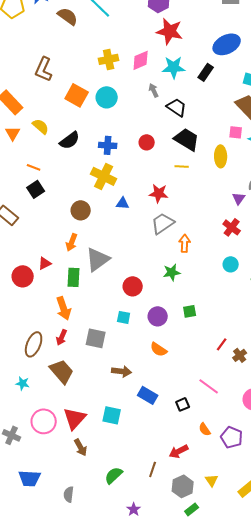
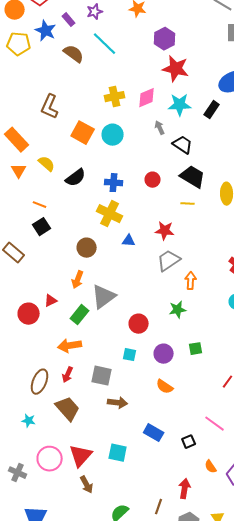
green rectangle: (74, 277) -> (80, 315), turned 36
orange arrow: (64, 308) -> (70, 346), turned 100
brown arrow: (122, 371) -> (118, 403), moved
red arrow: (179, 451) -> (185, 489), turned 126

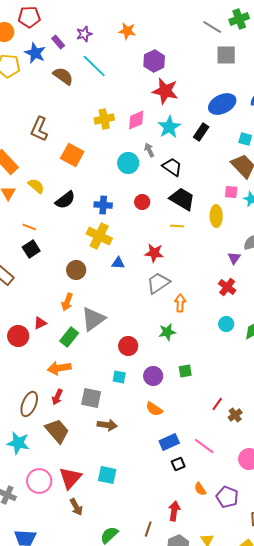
cyan star: (180, 105) -> (169, 127), turned -30
cyan circle: (113, 135) -> (128, 163), moved
cyan star: (29, 421) -> (18, 443), size x1.6
blue rectangle: (154, 433) -> (169, 442), moved, turned -54

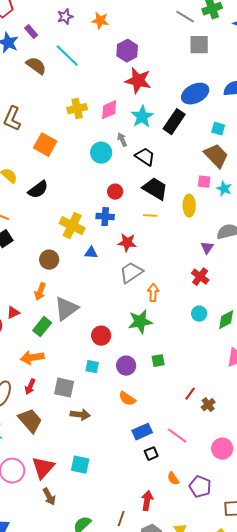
purple star: (84, 34) -> (65, 17), moved
black rectangle: (201, 132) -> (174, 122), size x1.4
blue cross: (103, 205) -> (105, 217), moved
green star: (167, 332) -> (140, 322), size x1.4

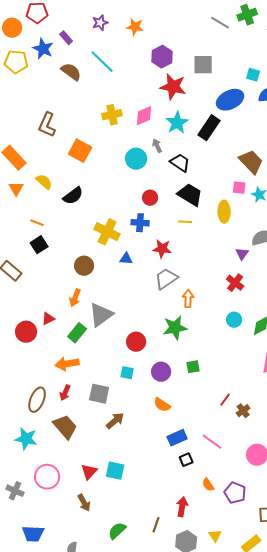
gray square: (199, 45) -> (203, 65), moved
cyan square: (218, 129) -> (253, 75), moved
brown arrow: (80, 415) -> (115, 421), turned -48
red triangle: (43, 468) -> (89, 472), moved, size x0.7

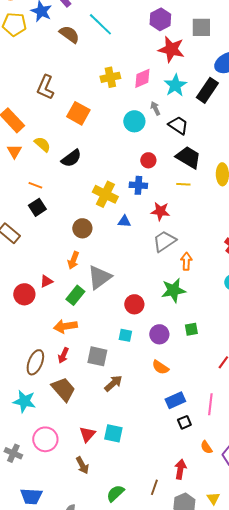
pink line: (212, 442) -> (210, 404), turned 60

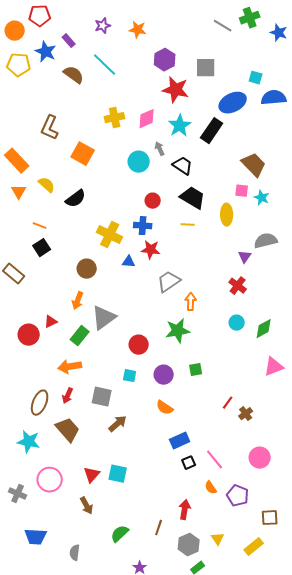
red star: (160, 211) -> (151, 250), moved
pink line: (210, 404) -> (215, 460), moved, turned -45

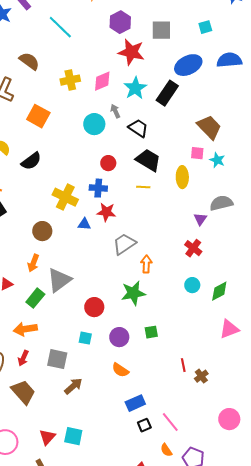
brown semicircle: (74, 75) -> (29, 61), moved
cyan square: (256, 78) -> (205, 27), moved, turned -32
red line: (228, 403) -> (183, 365), turned -48
pink circle: (260, 458) -> (229, 419), moved

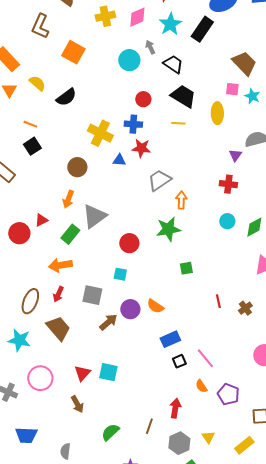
red cross: (193, 248) -> (228, 184), turned -30
purple circle: (119, 337) -> (130, 309), moved
brown cross: (201, 376) -> (245, 308), moved

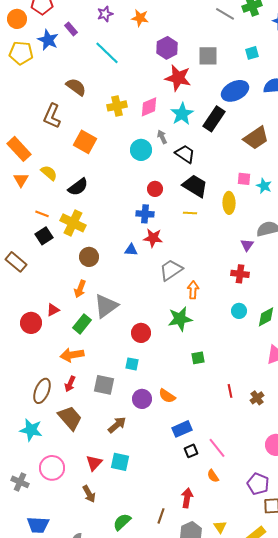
brown trapezoid: (244, 63) -> (256, 138), moved, turned 100
yellow cross: (100, 133) -> (73, 223), moved
brown arrow: (108, 322) -> (117, 425), moved
purple pentagon: (228, 394) -> (258, 484), moved

